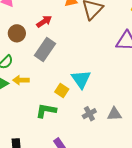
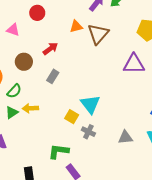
gray rectangle: (45, 49) -> (53, 76), size x0.6
green L-shape: (46, 111) -> (59, 151), moved
gray cross: (89, 114) -> (88, 132), moved, turned -32

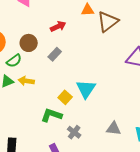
brown circle: (24, 62) -> (29, 43), moved
gray cross: (88, 132) -> (74, 132), moved
green L-shape: (59, 151) -> (51, 115), moved

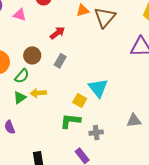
gray cross: (74, 132) -> (96, 133), turned -32

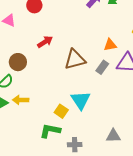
orange triangle: (83, 10) -> (110, 45), moved
brown triangle: (105, 17) -> (75, 59), moved, turned 30
gray rectangle: (60, 61) -> (102, 67), moved

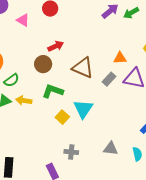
brown triangle: (75, 59) -> (83, 68), turned 30
brown circle: (18, 62) -> (43, 64), moved
green L-shape: (50, 131) -> (53, 91), moved

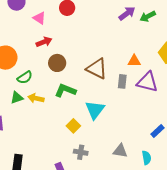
red arrow: (56, 46) -> (44, 42), moved
gray rectangle: (109, 79) -> (122, 81), turned -40
yellow square: (62, 117) -> (73, 126), moved

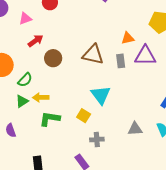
pink triangle: (39, 18) -> (25, 19), turned -40
green L-shape: (65, 90) -> (50, 119), moved

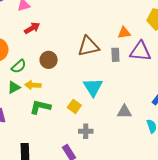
brown triangle: (93, 54) -> (88, 46), turned -30
brown circle: (53, 58) -> (49, 60), moved
gray triangle: (135, 129) -> (124, 112), moved

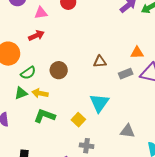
red arrow: (32, 28) -> (36, 36), moved
brown triangle: (88, 46) -> (100, 62), size x0.6
gray rectangle: (115, 55) -> (126, 74), turned 64

